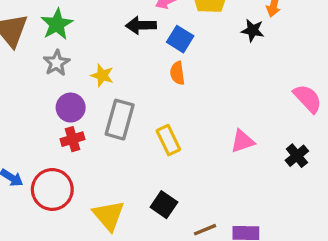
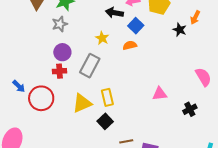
orange semicircle: (177, 73) -> (130, 45), turned 72
yellow star: (102, 75) -> (102, 38), moved
yellow rectangle: (168, 140) -> (107, 97), moved
yellow triangle: (109, 215) -> (82, 103), moved, turned 35

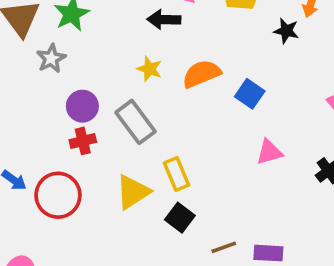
gray star: (60, 24) -> (51, 58), moved
blue square: (136, 26) -> (250, 94), moved
orange semicircle: (130, 45) -> (201, 74), size x1.5
gray rectangle: (90, 66) -> (136, 122), turned -55

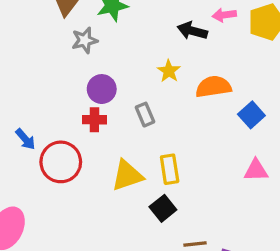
gray rectangle: (136, 122) -> (145, 115), size x0.6

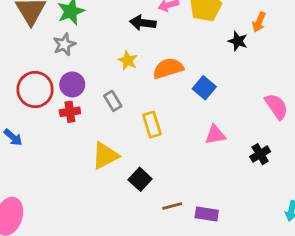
gray star: (85, 40) -> (64, 44), moved
red circle: (61, 162) -> (35, 89), moved
yellow rectangle: (170, 169) -> (152, 125), moved

